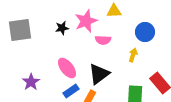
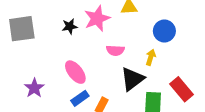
pink semicircle: (103, 40) -> (115, 50), moved
black triangle: (99, 74) -> (132, 79), moved

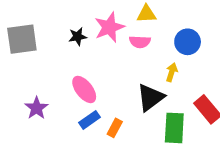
pink semicircle: (115, 50) -> (140, 42), moved

